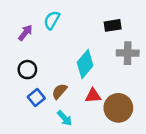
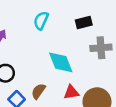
cyan semicircle: (52, 20) -> (41, 20), moved
cyan diamond: (85, 64) -> (61, 62), turned -56

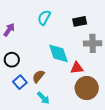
red triangle: (71, 92) -> (77, 68), moved

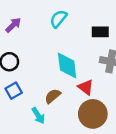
red triangle: (77, 68) -> (86, 87), turned 32
brown semicircle: (38, 76) -> (53, 96), moved

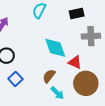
cyan arrow: (38, 116) -> (57, 93), moved

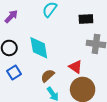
cyan diamond: (55, 48) -> (39, 48), moved

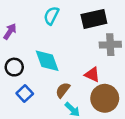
black rectangle: (86, 19) -> (94, 19), size x1.5

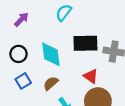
black rectangle: (94, 19) -> (85, 43), moved
brown semicircle: (63, 90) -> (51, 83), moved

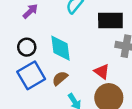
black rectangle: (85, 43) -> (110, 20), moved
blue square: (23, 81) -> (31, 75), size x1.6

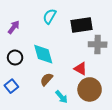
blue square: (31, 75) -> (11, 86), moved, size x0.6

